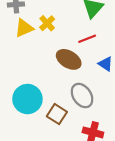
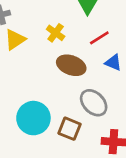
yellow cross: (47, 23) -> (56, 33), moved
red line: (87, 39) -> (99, 38), moved

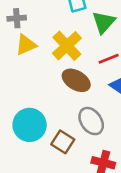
yellow cross: (56, 33) -> (67, 46), size x1.6

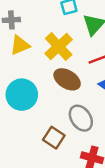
cyan circle: (30, 125) -> (22, 95), moved

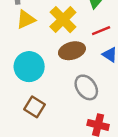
brown ellipse: (67, 79) -> (72, 51), turned -45
brown square: (54, 138) -> (35, 107), moved

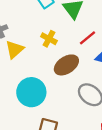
yellow cross: (63, 20) -> (49, 39), size x0.6

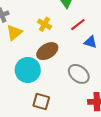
brown ellipse: (66, 65) -> (47, 51), moved

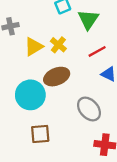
yellow triangle: (14, 32) -> (34, 47), moved
brown square: (41, 101) -> (40, 134), turned -30

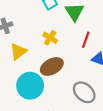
yellow triangle: (34, 47) -> (18, 51), moved
red line: (97, 51) -> (86, 40), turned -35

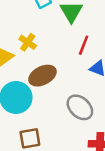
yellow cross: (50, 38) -> (28, 42), moved

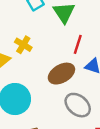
brown ellipse: (42, 76) -> (61, 74), moved

